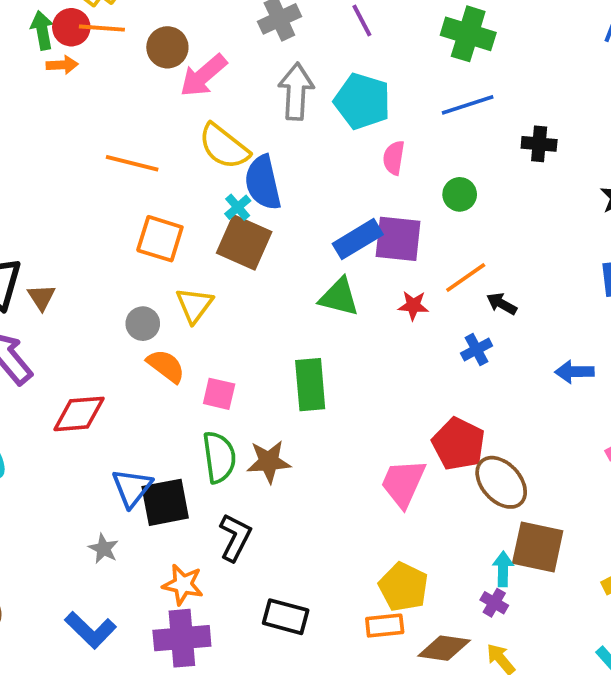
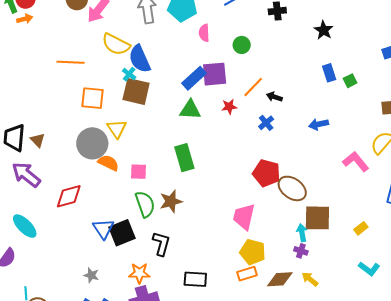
gray circle: (143, 324) -> (92, 143), size x1.8
pink trapezoid: (403, 483) -> (244, 217), moved
gray star: (103, 549) -> (91, 275), moved

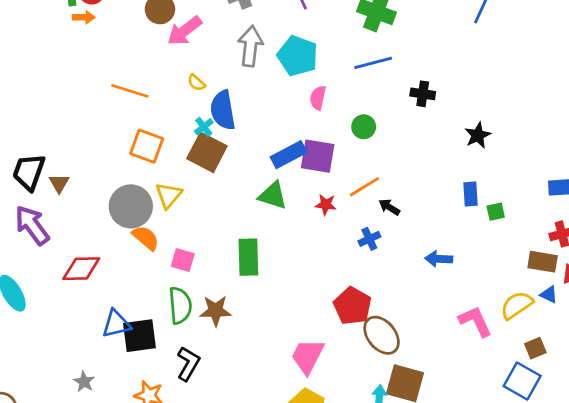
yellow semicircle: (116, 44) -> (196, 83), size x0.5
blue triangle: (103, 229) -> (116, 324), turned 35

